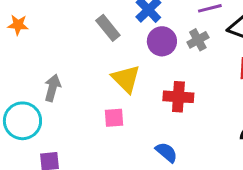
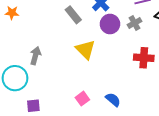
red cross: (178, 97) -> (144, 58), moved
pink square: (114, 118) -> (82, 99), moved, turned -32

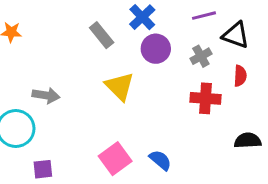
gray cross: (134, 23) -> (201, 56), moved
gray arrow: (35, 56) -> (46, 95), turned 84
pink square: (82, 99) -> (115, 159), size x1.5

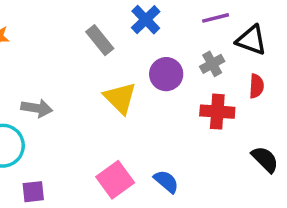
purple circle: (156, 49) -> (166, 74), moved
black semicircle: (248, 141) -> (265, 159), turned 48

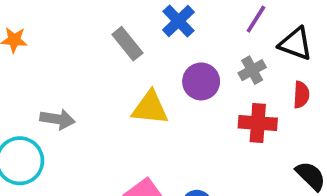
purple line: (216, 18) -> (256, 19), turned -44
yellow triangle: (120, 98) -> (150, 108), turned -39

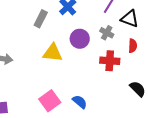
gray rectangle: (127, 44) -> (41, 19), turned 66
gray cross: (252, 70) -> (107, 33), turned -32

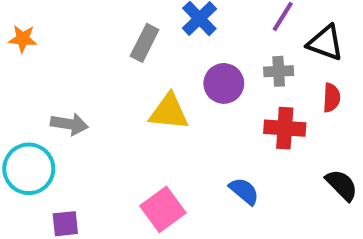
gray cross: (107, 33) -> (279, 71), turned -32
blue semicircle: (80, 102) -> (244, 191), moved

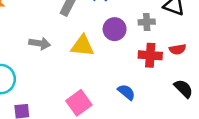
red semicircle: (331, 98) -> (178, 49), moved, turned 77
gray arrow: (69, 124) -> (40, 43), moved

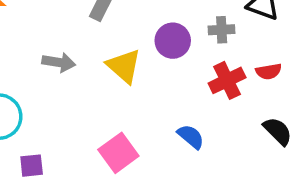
yellow triangle: (82, 46) -> (124, 66), turned 35
red cross: (150, 55) -> (227, 80), turned -30

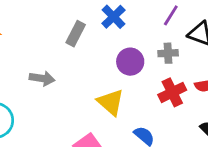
yellow triangle: (124, 66) -> (111, 102), moved

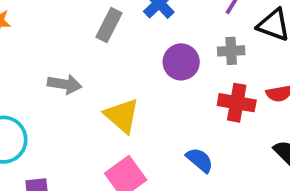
red cross: (172, 92) -> (237, 103), turned 36
yellow triangle: (111, 102) -> (122, 116), moved

